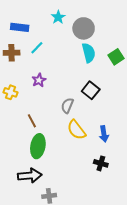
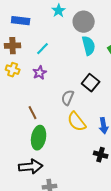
cyan line: (37, 48) -> (43, 49), moved
yellow cross: (11, 92) -> (13, 70), moved

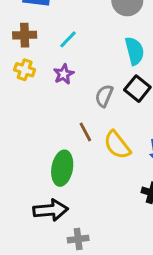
cyan semicircle: (89, 46) -> (135, 51), moved
gray semicircle: (68, 98) -> (104, 96), moved
brown line: (33, 113) -> (85, 132), moved

